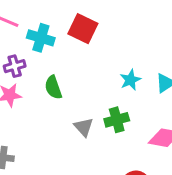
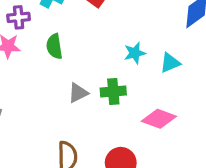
gray triangle: (84, 127) -> (78, 93), turned 35

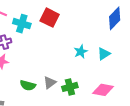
green semicircle: (54, 46) -> (28, 85), moved, turned -56
green cross: (113, 91) -> (70, 87), moved

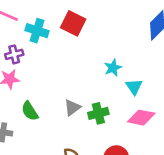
cyan triangle: (104, 54) -> (134, 87), moved, turned -32
green semicircle: (28, 85) -> (30, 111), moved, turned 42

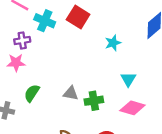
cyan star: (113, 68) -> (113, 43), moved
gray triangle: (72, 108) -> (71, 93), turned 42
green semicircle: (30, 111) -> (32, 93), turned 60

